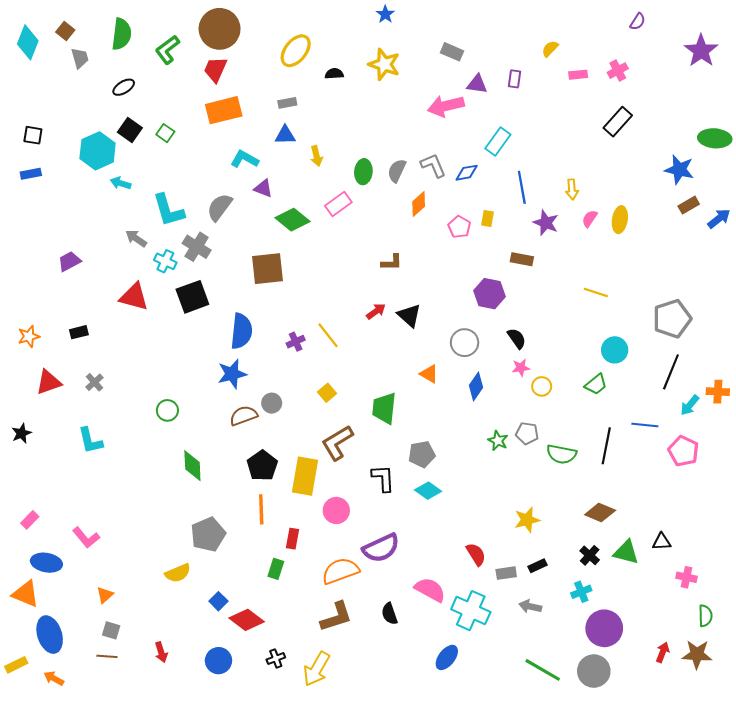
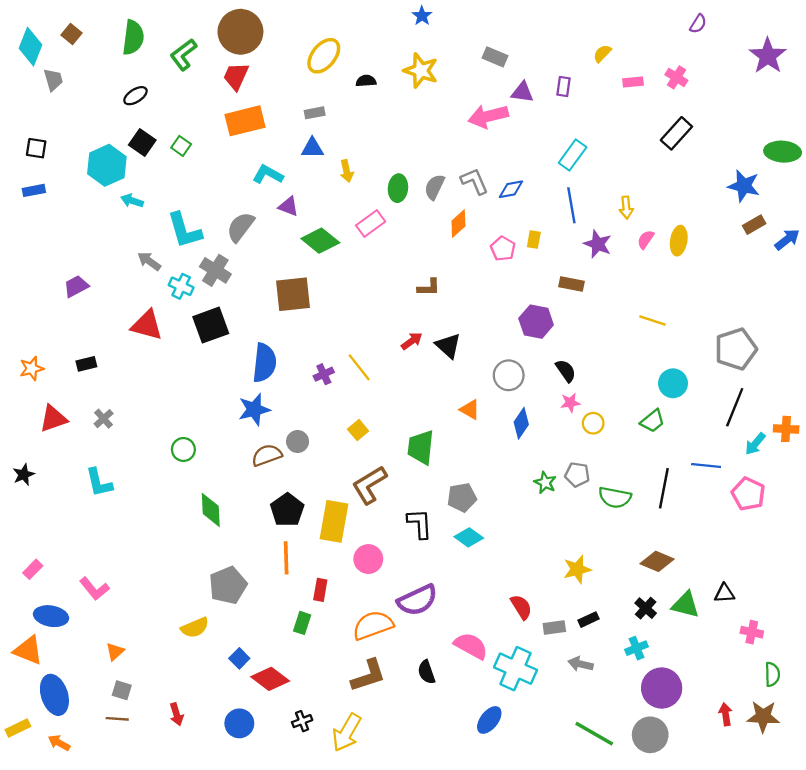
gray trapezoid: (80, 58) -> (53, 80), moved
pink cross: (618, 71) -> (676, 77), turned -30
cyan rectangle: (498, 141) -> (573, 155), moved
red arrow: (663, 652) -> (726, 714), turned -30

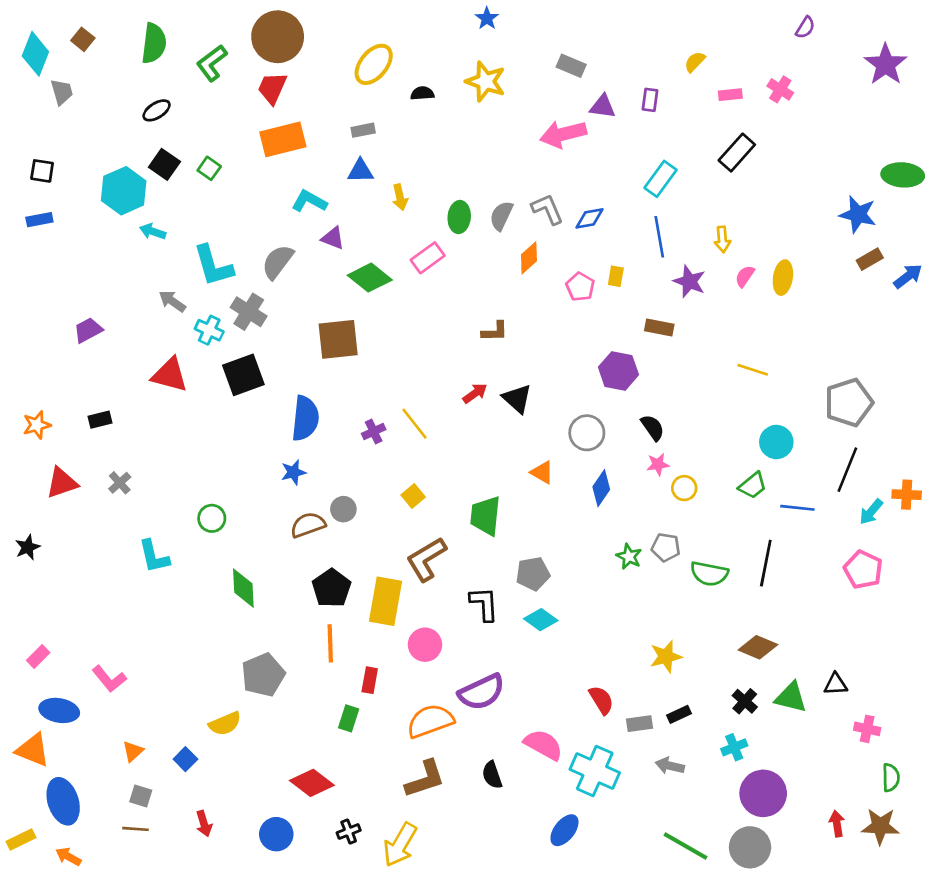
black rectangle: (676, 133) -> (737, 153), moved
blue star: (254, 410) -> (293, 472), size x0.7
blue line: (706, 465) -> (797, 508), moved
cyan L-shape: (99, 483) -> (154, 557), moved
blue square: (239, 658) -> (185, 759), moved

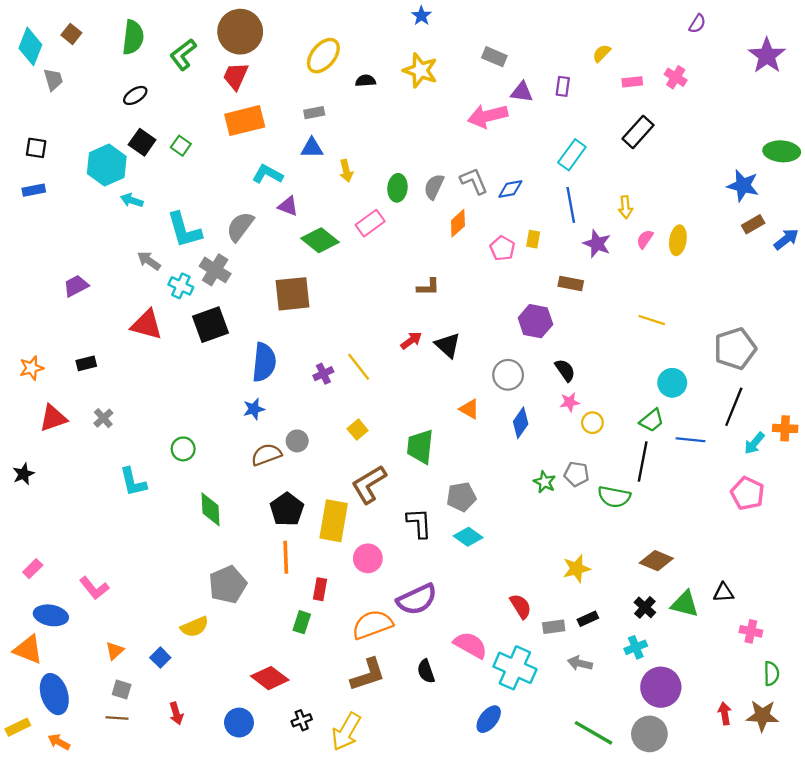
black line: (766, 563) -> (643, 461), moved

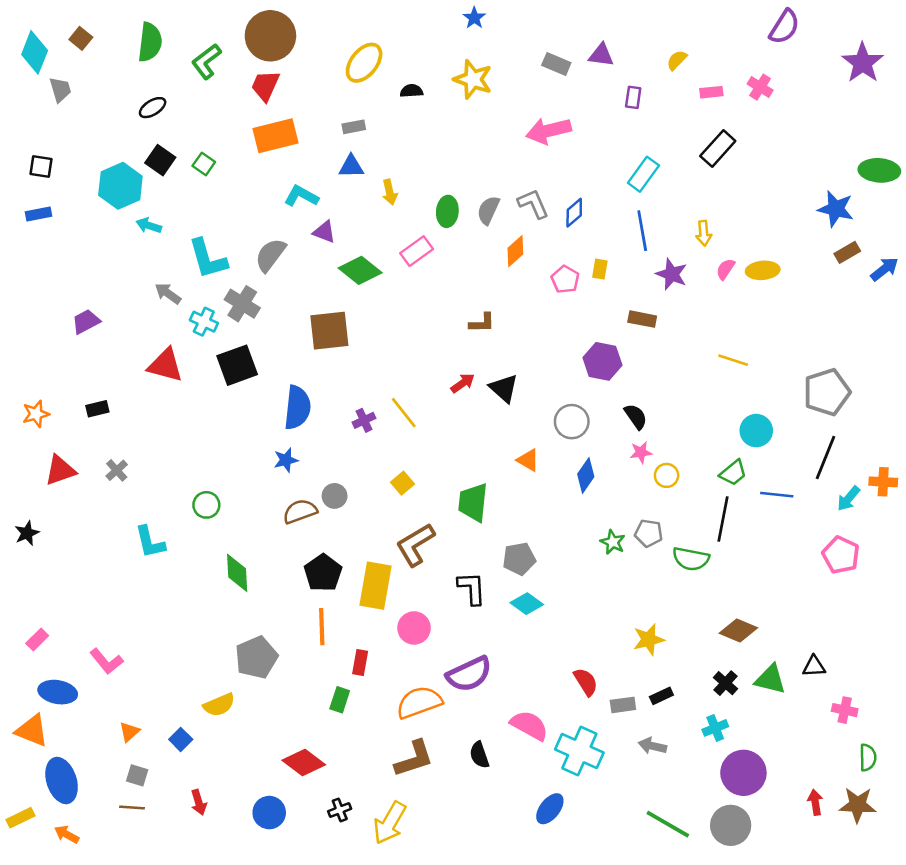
purple semicircle: (697, 24) -> (784, 27), size x1.6
purple triangle: (522, 92) -> (601, 55), moved
blue diamond: (510, 189) -> (574, 213), turned -30
yellow ellipse: (678, 240) -> (763, 270), turned 76

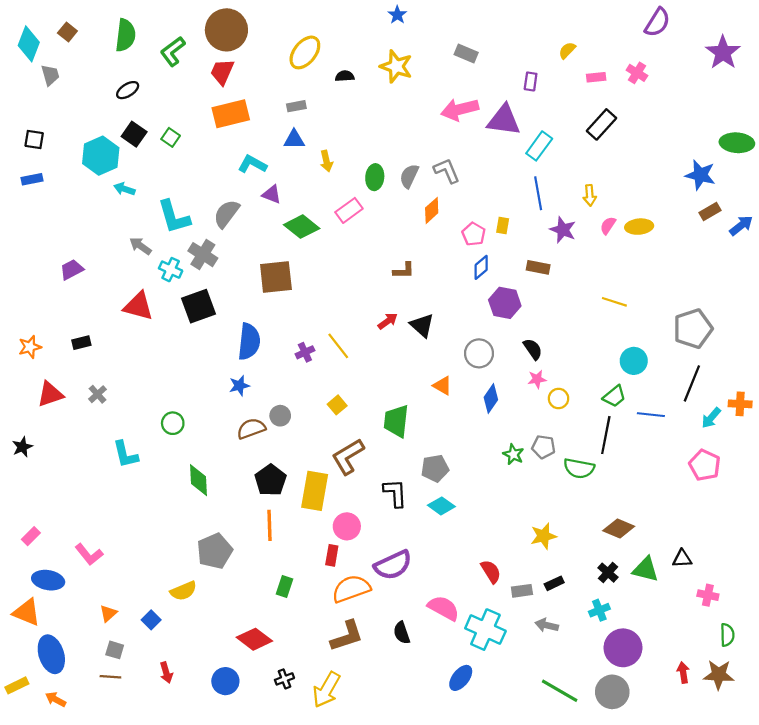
purple triangle: (601, 55) -> (504, 120), moved, size x1.6
blue diamond: (574, 213) -> (481, 267), moved
red rectangle: (360, 663) -> (332, 555), moved

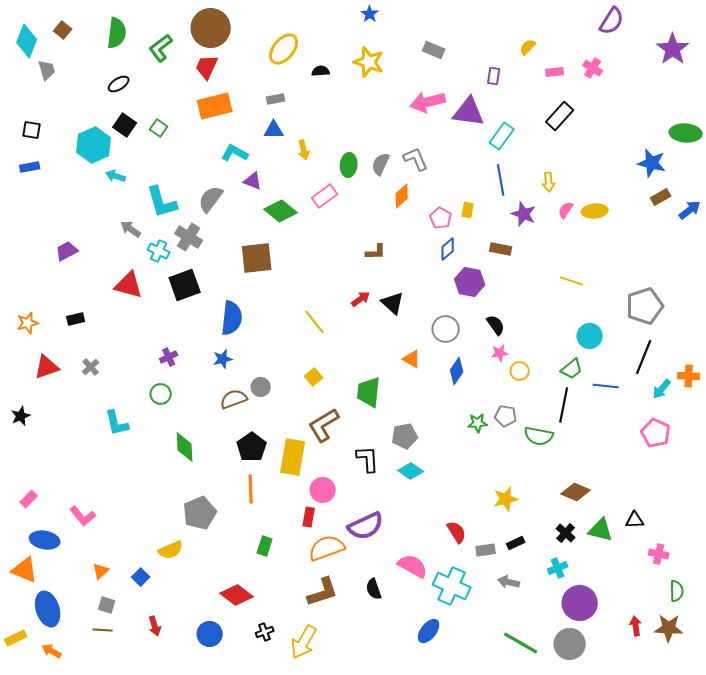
purple cross: (305, 352) -> (169, 357), moved
green star: (513, 454) -> (478, 423), turned -30

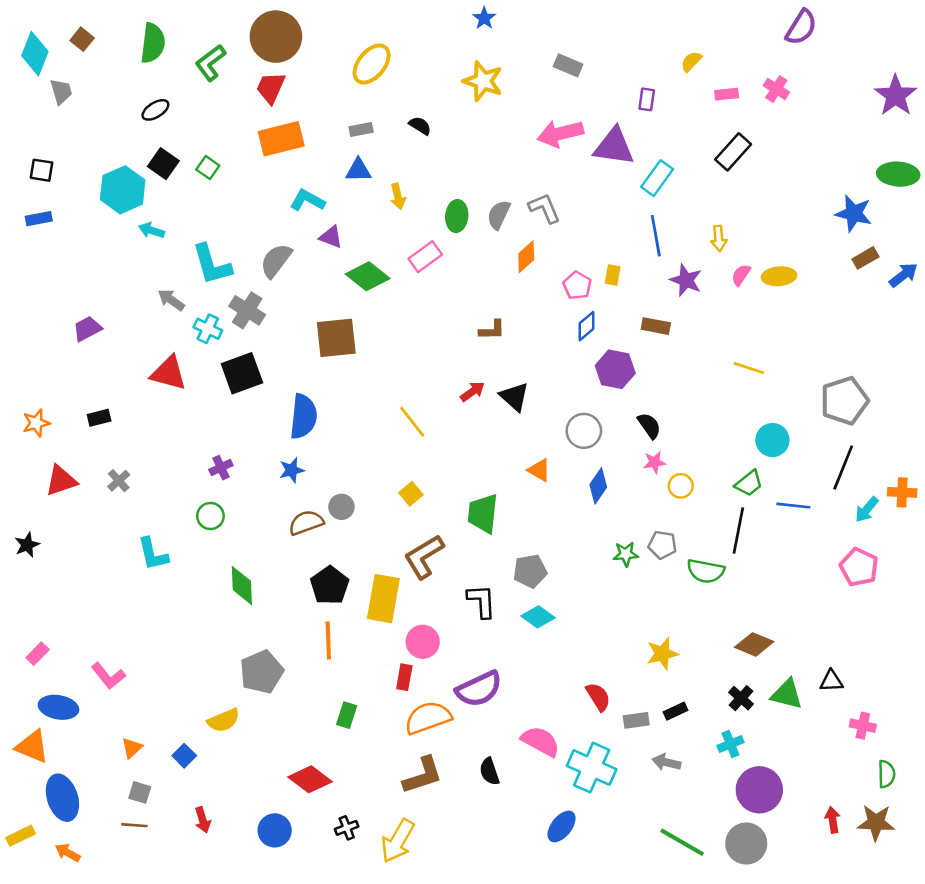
purple star: (673, 49) -> (896, 96), moved
black semicircle: (321, 71) -> (420, 126), moved, turned 36

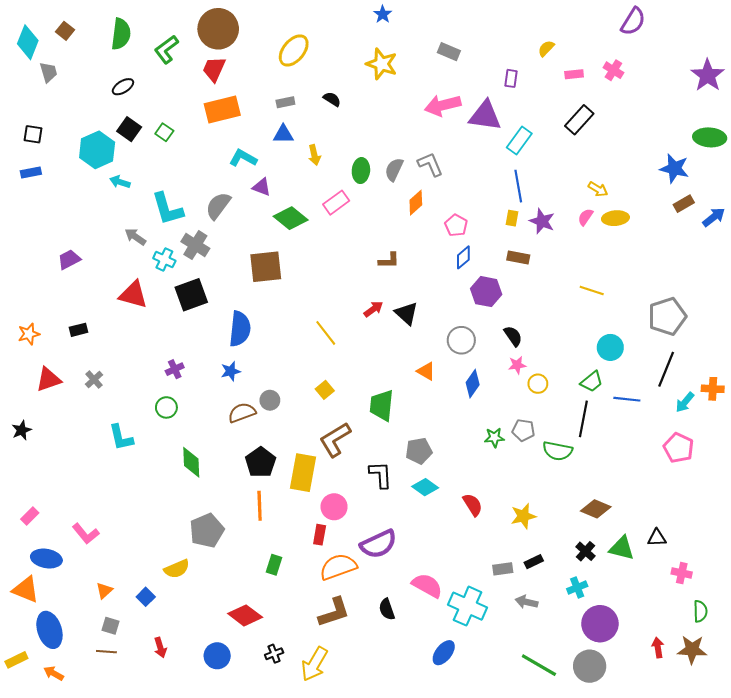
yellow arrow: (719, 238) -> (598, 189), moved, turned -54
yellow rectangle: (613, 275) -> (512, 218), moved
red semicircle: (598, 697) -> (473, 505), moved

